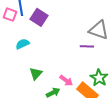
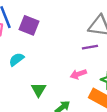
pink arrow: (66, 81) -> (78, 74), moved, turned 136

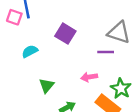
purple square: (29, 25) -> (65, 34), moved

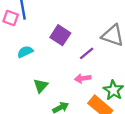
purple line: (106, 52) -> (87, 53), moved, turned -42

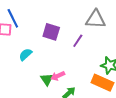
pink arrow: (83, 78) -> (58, 76), moved

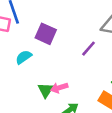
purple square: (51, 32) -> (46, 34), moved

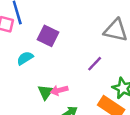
purple line: (88, 49) -> (95, 64), moved

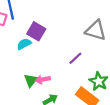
cyan semicircle: (25, 58) -> (24, 44), moved

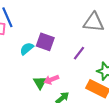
purple square: (36, 31) -> (45, 42), moved

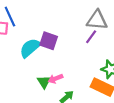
cyan semicircle: (27, 49) -> (30, 48), size x1.5
purple line: (79, 53) -> (91, 37), moved

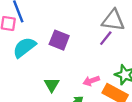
cyan semicircle: (30, 48) -> (24, 47), moved
pink arrow: (55, 79) -> (91, 81), moved

